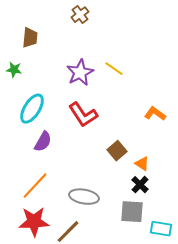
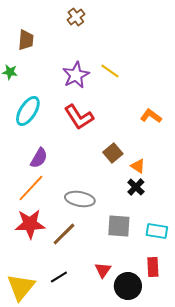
purple semicircle: (43, 142) -> (39, 158), moved
gray square: (132, 212) -> (119, 226), moved

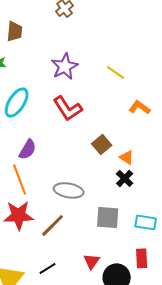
yellow line: (110, 71) -> (116, 72), moved
orange line: (31, 188) -> (20, 179), turned -64

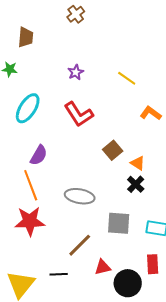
purple star: (65, 66) -> (76, 72), size x0.6
brown line: (53, 225) -> (80, 245), moved
red triangle: (92, 261) -> (103, 267), turned 42
black line: (48, 268) -> (59, 274), turned 30

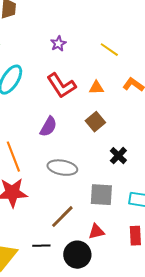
purple semicircle: (39, 155) -> (48, 127), moved
orange triangle: (138, 163) -> (96, 88), moved, turned -35
red triangle: (103, 267) -> (96, 232), moved
black circle: (128, 283) -> (77, 255), moved

